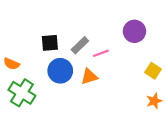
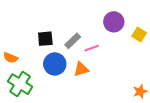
purple circle: (134, 31) -> (114, 22), moved
yellow square: (153, 71) -> (139, 34), moved

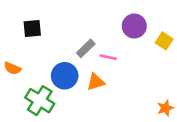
black square: (45, 39) -> (32, 29), moved
pink line: (92, 48) -> (108, 57), turned 32
green cross: (20, 84) -> (40, 101), moved

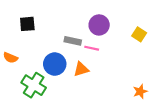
purple circle: (134, 26) -> (99, 25), moved
gray rectangle: (86, 48) -> (73, 41), turned 56

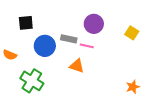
blue circle: (55, 64) -> (45, 46), moved
orange triangle: (81, 69) -> (77, 66), turned 35

